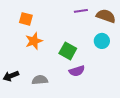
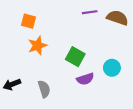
cyan circle: (102, 41) -> (112, 68), moved
gray semicircle: (40, 80) -> (44, 89), turned 77

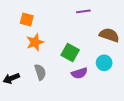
brown semicircle: (117, 18) -> (109, 35), moved
gray semicircle: (44, 89) -> (40, 72), moved

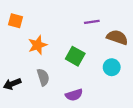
purple line: (83, 11) -> (92, 22), moved
orange square: (27, 20) -> (15, 21), moved
purple semicircle: (79, 73) -> (74, 95), moved

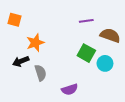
green square: (75, 56) -> (86, 53), moved
black arrow: (12, 84) -> (21, 61), moved

